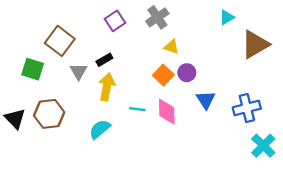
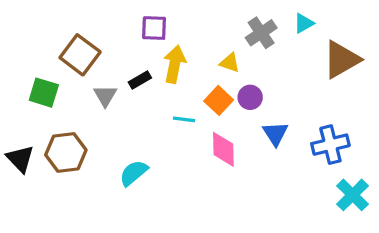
gray cross: (157, 17) -> (261, 33), moved
purple square: (115, 21) -> (154, 28), turned 36
yellow arrow: (107, 87) -> (175, 64), moved
cyan line: (137, 109) -> (184, 119), moved

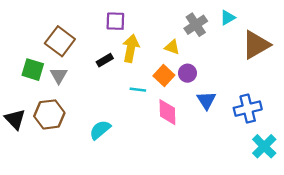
gray triangle: (105, 96) -> (59, 75), moved

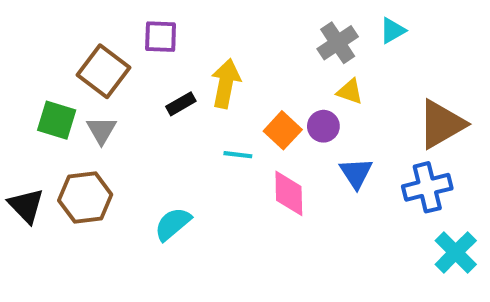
purple square: (115, 21) -> (161, 37), moved
brown triangle: (256, 45) -> (441, 124), moved
yellow triangle: (172, 47) -> (350, 92), moved

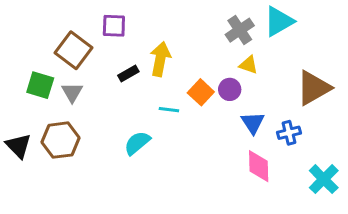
cyan triangle: (393, 31) -> (279, 21), size x1.6
blue cross: (427, 187) -> (289, 133), moved, size x0.7
pink diamond: (289, 193) -> (259, 166), moved
cyan semicircle: (173, 224) -> (137, 143), moved

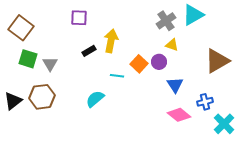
brown square: (73, 50) -> (21, 28), moved
blue cross: (289, 133) -> (205, 102), moved
black triangle: (19, 146) -> (13, 101), turned 36
pink diamond: (259, 166) -> (179, 115), turned -50

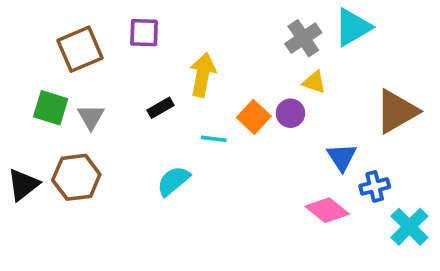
brown square: (21, 28) -> (80, 49), moved, turned 30
black rectangle: (89, 51) -> (161, 108), moved
blue triangle: (175, 85) -> (342, 157), moved

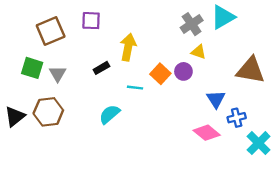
brown triangle: (397, 111) -> (251, 70), turned 40

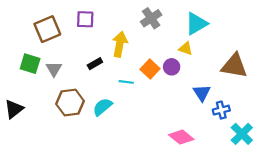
cyan triangle: (223, 17) -> (196, 24), moved
gray cross: (192, 24) -> (151, 18), moved
brown hexagon: (48, 112) -> (70, 103), moved
pink diamond: (207, 133) -> (181, 137), moved

